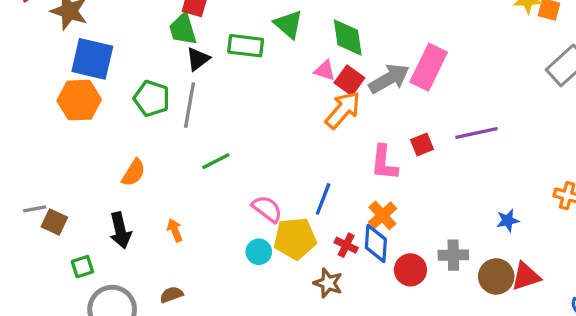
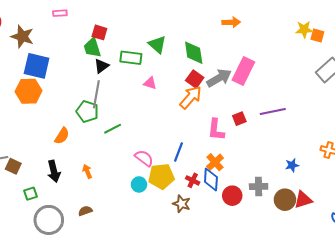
pink triangle: (325, 70) -> (150, 83), moved
green pentagon: (152, 98) -> (87, 111), moved

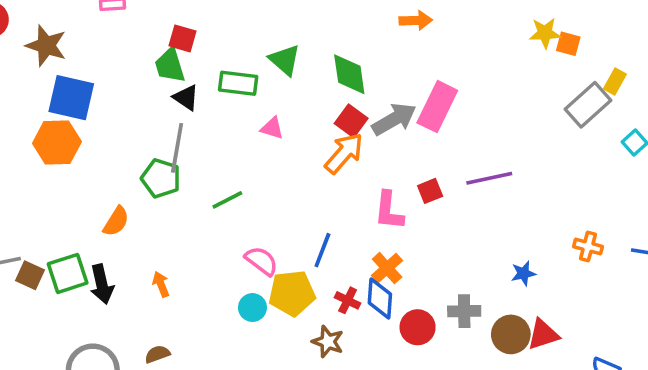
black triangle: (101, 66) -> (186, 98), turned -49
green line: (113, 129) -> (227, 200), moved
green square: (31, 194) -> (68, 273), moved, size x1.6

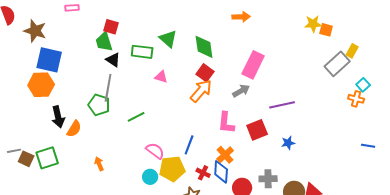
gray arrow: (394, 119) -> (241, 91), moved, size x0.7
red square: (430, 191) -> (257, 130), moved, size x1.5
orange cross: (588, 247) -> (356, 99), moved
blue star: (523, 273) -> (288, 143), moved
black arrow: (102, 284) -> (58, 117), moved

